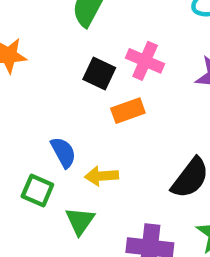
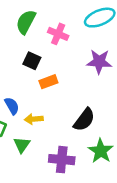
pink cross: (145, 61) -> (58, 34), moved

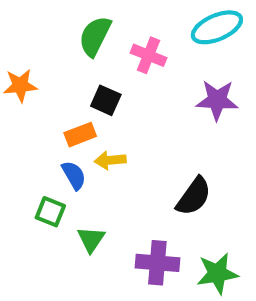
orange rectangle: (48, 82) -> (80, 135), moved
yellow arrow: (34, 119) -> (110, 160), moved
green star: (101, 151) -> (217, 273), moved, turned 30

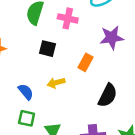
orange rectangle: (80, 135) -> (85, 62), moved, turned -30
blue semicircle: (74, 175) -> (26, 92), moved

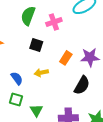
pink cross: (68, 18) -> (54, 22), turned -35
purple star: (112, 38) -> (90, 57), moved

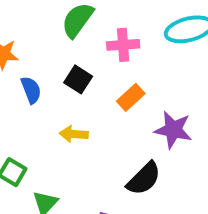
orange rectangle: (66, 58) -> (131, 97), moved
blue semicircle: (17, 78) -> (31, 90), moved

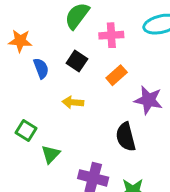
black semicircle: (144, 179) -> (126, 137), turned 120

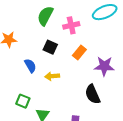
blue semicircle: (41, 68) -> (30, 66), moved

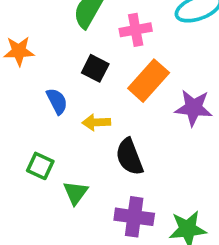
orange rectangle: (79, 52) -> (149, 81), size x1.5
black semicircle: (93, 94) -> (129, 157), moved

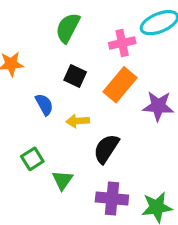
pink cross: (136, 30) -> (122, 43), moved
black semicircle: (129, 157) -> (106, 149), turned 56
green square: (40, 166) -> (32, 159), turned 35

